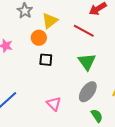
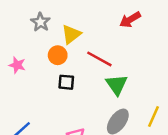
red line: (84, 31) -> (99, 59), moved

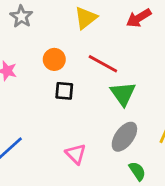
gray star: (40, 22) -> (21, 16), moved
yellow triangle: (71, 34) -> (86, 18), moved

